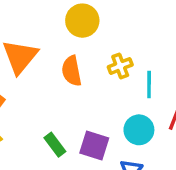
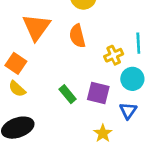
yellow cross: (120, 66) -> (114, 55), moved

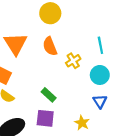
yellow cross: (114, 55) -> (73, 61), moved
purple square: (98, 93) -> (45, 118), moved

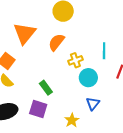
orange semicircle: (50, 46) -> (56, 42), turned 48
cyan circle: (100, 75) -> (88, 78), moved

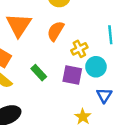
green rectangle: (46, 88) -> (39, 73), moved
purple square: (38, 109) -> (72, 75), moved

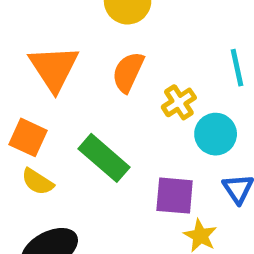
green rectangle: (39, 73) -> (104, 158), size x1.5
purple square: (72, 75) -> (175, 196), moved

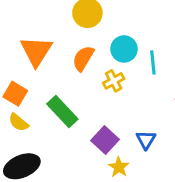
cyan circle: (216, 134) -> (124, 49), moved
purple square: (175, 196) -> (105, 140), turned 32

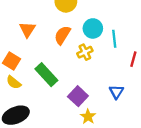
orange triangle: (36, 51) -> (27, 29), size x0.7
blue triangle: (146, 140) -> (116, 92), moved

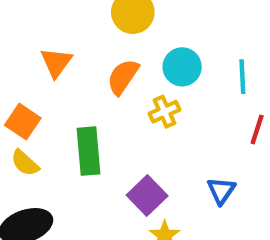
cyan line: (114, 39) -> (242, 77), moved
green rectangle: (46, 75) -> (89, 151), turned 35

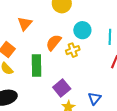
orange semicircle: (123, 77) -> (54, 43), moved
blue triangle: (221, 191) -> (95, 98), moved

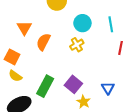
orange semicircle: (54, 43) -> (43, 42), moved
green rectangle: (36, 65) -> (45, 86), moved, turned 40

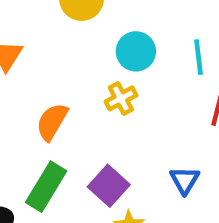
orange semicircle: (43, 42) -> (52, 122), moved
blue triangle: (108, 88) -> (185, 180), moved

